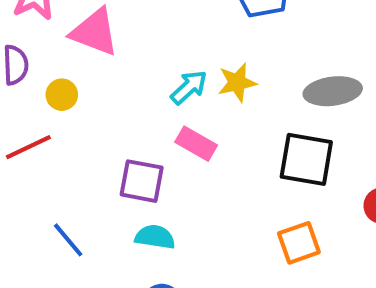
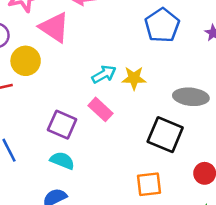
yellow circle: (62, 95) -> (26, 61), size x1.5

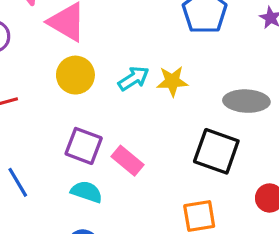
yellow circle: (26, 61) -> (75, 75), moved
pink rectangle: (100, 109) -> (127, 161), moved

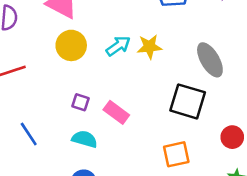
gray ellipse: (246, 101) -> (210, 60), turned 60
purple square: (84, 146) -> (80, 102), size x0.6

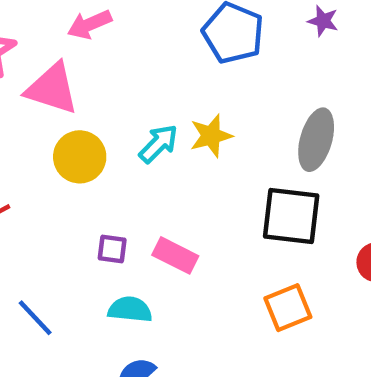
gray ellipse: (210, 60) -> (316, 140), turned 56

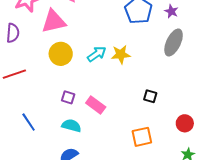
purple star: (323, 21) -> (171, 11), moved
pink triangle: (52, 89) -> (54, 21), turned -40
gray ellipse: (316, 140) -> (174, 43), moved
black square: (291, 216) -> (150, 96), size x0.5

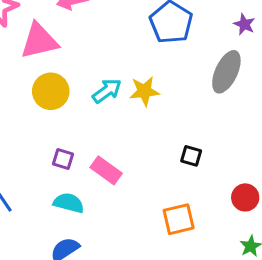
purple star: (171, 11) -> (244, 24), moved

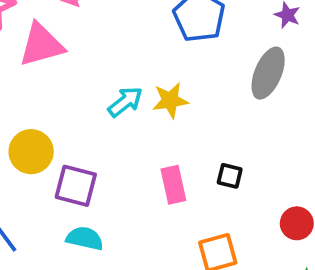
yellow circle: (51, 91) -> (31, 152), moved
purple square: (63, 159) -> (76, 186), size x1.6
pink rectangle: (106, 170) -> (173, 185), moved, turned 44

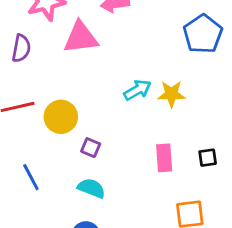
black square: (230, 176) -> (208, 158), turned -30
purple square: (76, 186) -> (91, 148), size x0.6

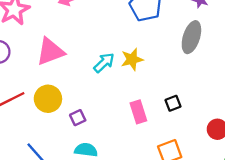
pink triangle: (81, 38) -> (50, 52), moved
purple square: (91, 148) -> (78, 118), turned -35

